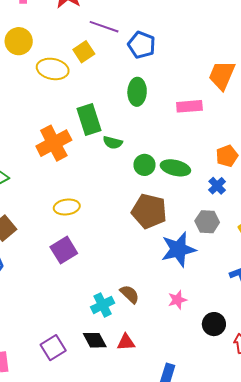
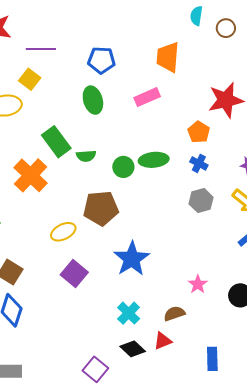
blue pentagon: (142, 45) -> (101, 60), moved
brown pentagon: (149, 211) -> (101, 208), moved
blue star: (178, 249) -> (132, 259), moved
brown semicircle: (130, 294) -> (174, 314), moved, turned -45

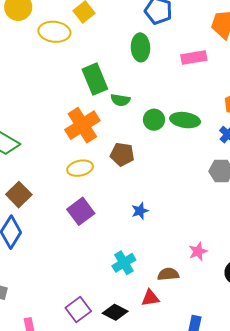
orange cross: (31, 175) -> (82, 125), moved
brown pentagon: (101, 208) -> (122, 154), size x0.7
blue star: (132, 259) -> (140, 211), size x0.5
black diamond: (133, 349) -> (115, 312), moved, turned -30

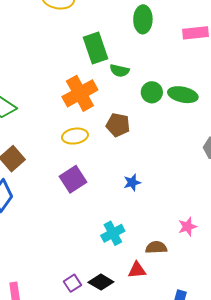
purple square: (78, 309) -> (73, 283), moved, size x0.7

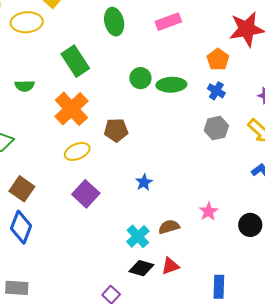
green semicircle: (120, 71) -> (25, 86), moved
green circle: (152, 92) -> (140, 78), moved
brown semicircle: (156, 247) -> (169, 227), moved
black diamond: (101, 282) -> (141, 268), moved

